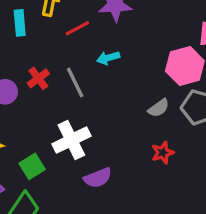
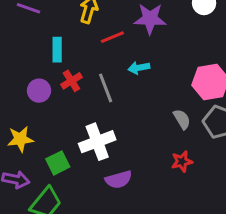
cyan rectangle: (20, 23) -> (57, 50), moved
gray semicircle: (159, 108) -> (182, 119), turned -90

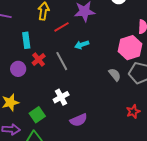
white cross: (97, 142) -> (61, 97), size x0.7
red star: (182, 161) -> (133, 112), moved

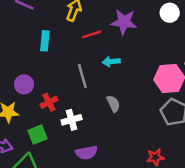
red cross: (39, 60) -> (49, 102), moved
purple circle: (18, 69) -> (24, 84), moved
gray semicircle: (115, 75) -> (113, 104), moved

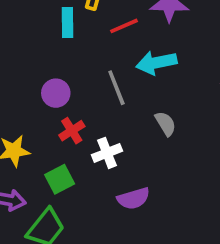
cyan rectangle: (45, 41) -> (67, 22), moved
cyan arrow: (111, 62) -> (156, 63), size x1.5
purple circle: (24, 84) -> (56, 93), moved

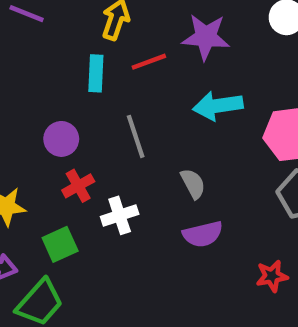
cyan rectangle: (67, 22) -> (96, 73), moved
cyan arrow: (156, 63) -> (218, 106), moved
purple semicircle: (133, 198) -> (203, 234), moved

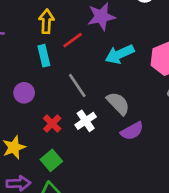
purple circle: (61, 139) -> (24, 93), moved
gray semicircle: (193, 184) -> (118, 103), size x1.4
white cross: (120, 215) -> (86, 121), moved

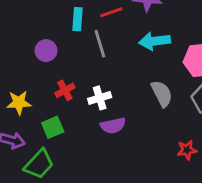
gray line: (77, 86) -> (100, 44), moved
gray semicircle: (118, 103) -> (162, 94), moved
purple semicircle: (132, 131) -> (113, 126), moved

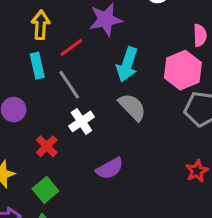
cyan arrow: (155, 41) -> (127, 64), turned -48
gray semicircle: (162, 94) -> (132, 107), moved
white cross: (100, 98) -> (81, 121), moved

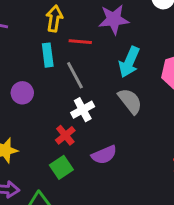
red line: (71, 47) -> (80, 42), turned 35
red cross: (47, 146) -> (65, 135), moved
green square: (45, 190) -> (61, 167), moved

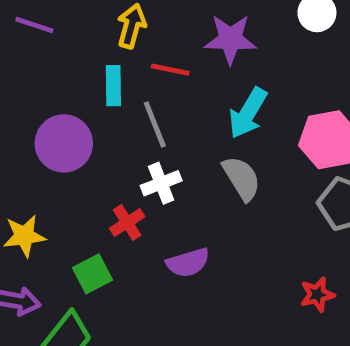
purple circle: (22, 93) -> (64, 143), size x1.5
green square: (61, 167) -> (92, 274), moved

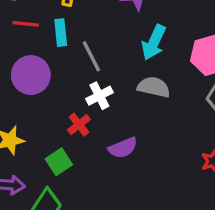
red line: (170, 70) -> (26, 24), moved
gray semicircle: (242, 178) -> (154, 87), turned -40

